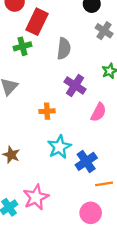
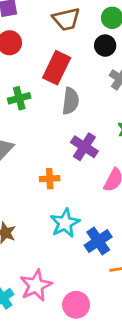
red rectangle: (37, 22) -> (57, 68), moved
pink circle: (91, 213) -> (76, 305), moved

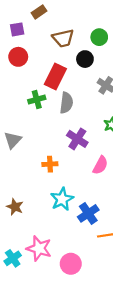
black circle: (105, 46) -> (85, 59), moved
green cross: (19, 98) -> (37, 100), moved
pink star: (36, 285) -> (39, 248), turned -30

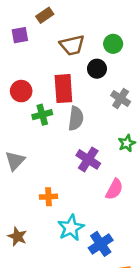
red circle: (18, 57) -> (21, 91), moved
red rectangle: (55, 77) -> (63, 89), turned -30
orange cross: (50, 164) -> (48, 197), moved

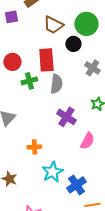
green circle: (113, 44) -> (86, 24), size x1.5
brown trapezoid: (72, 45) -> (53, 25), turned 40

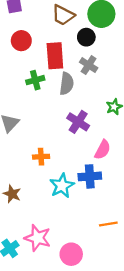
red circle: (12, 62) -> (21, 41), moved
gray cross: (92, 68) -> (89, 65), moved
blue cross: (76, 185) -> (90, 176), moved, turned 30

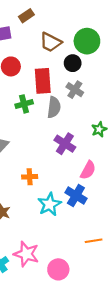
blue cross: (90, 176) -> (76, 196), turned 35

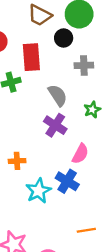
gray cross: (75, 90) -> (84, 65), moved, turned -35
gray semicircle: (54, 107) -> (58, 95), moved, turned -40

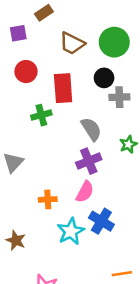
black circle: (64, 38) -> (104, 78), moved
purple cross: (55, 125) -> (89, 161), turned 35
pink semicircle: (80, 154) -> (85, 192), moved

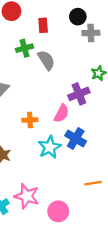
red rectangle: (63, 88) -> (43, 25), size x0.6
gray semicircle: (91, 129) -> (46, 60), moved
purple cross: (89, 161) -> (79, 94), moved

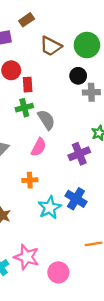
red rectangle: (43, 25) -> (28, 85), moved
pink semicircle: (62, 113) -> (39, 147), moved

